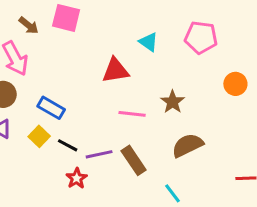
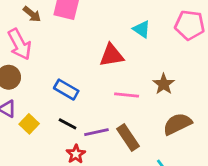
blue rectangle: (51, 108) -> (66, 90), moved
yellow square: (39, 136) -> (29, 124), moved

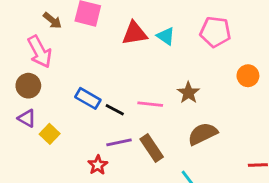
red triangle: (111, 55) -> (135, 33), moved
black line: (68, 124) -> (115, 110), moved

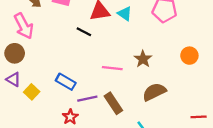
orange circle: (248, 76) -> (189, 56), moved
blue rectangle: (88, 98) -> (66, 82), moved
black line: (115, 110) -> (84, 32), moved

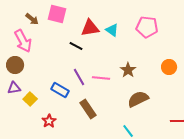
purple triangle: (13, 79) -> (14, 88), turned -40
purple line: (87, 99) -> (79, 77), moved, turned 72
brown rectangle: (113, 103) -> (88, 109), moved
red star: (70, 117) -> (49, 121), moved

